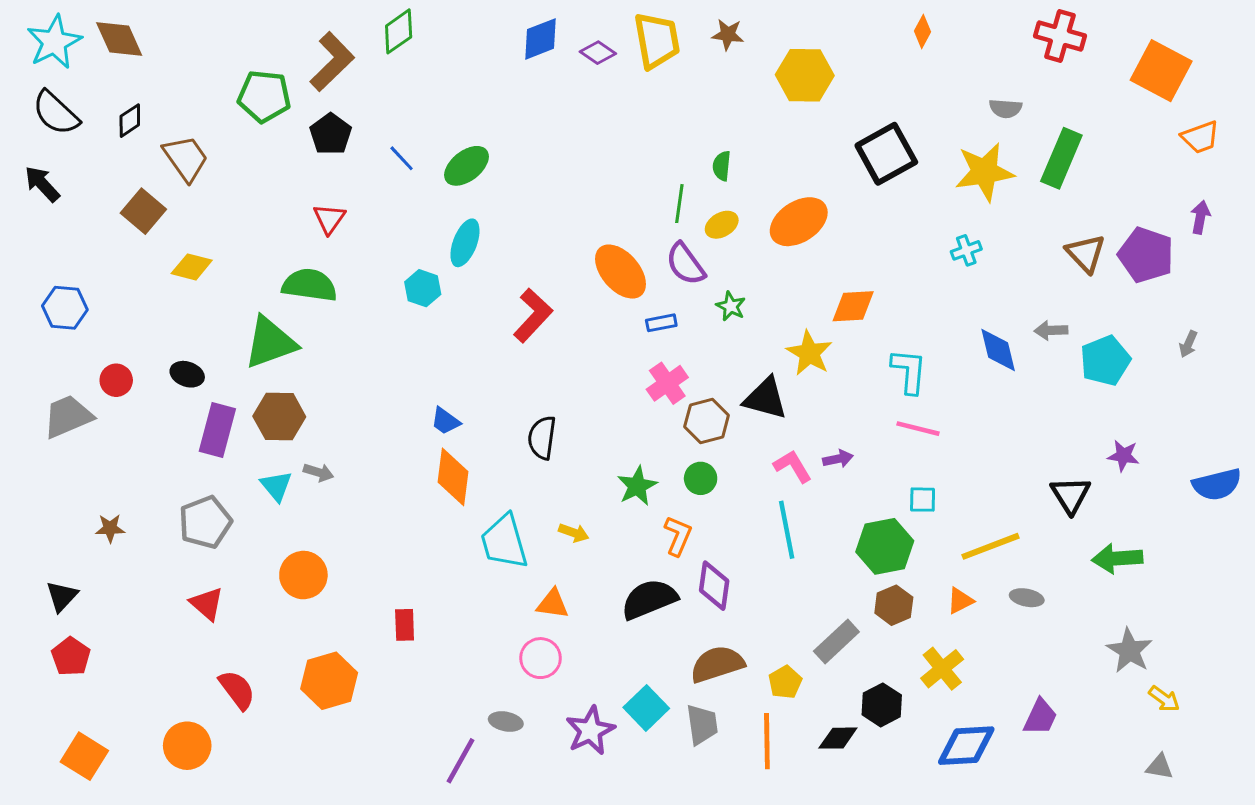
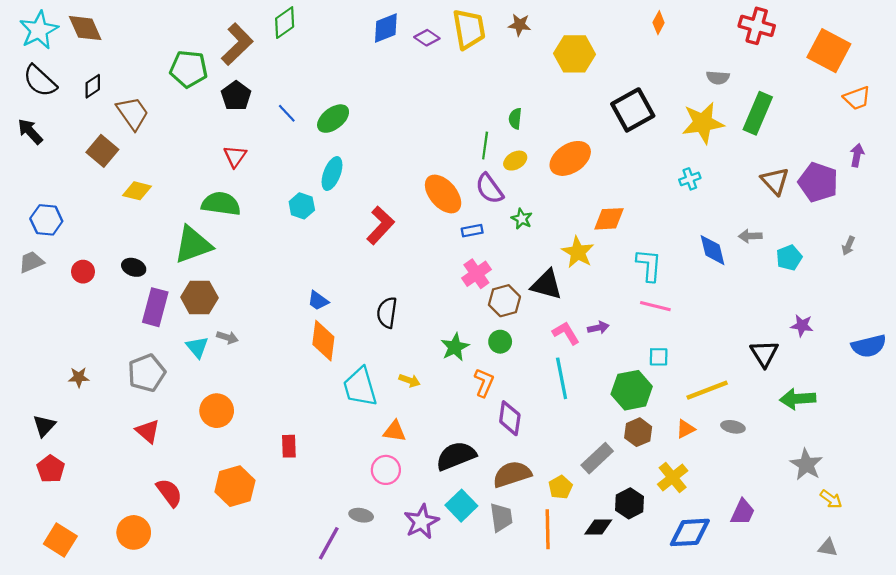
cyan pentagon: (1105, 361) -> (789, 258), size x0.7
gray trapezoid: (68, 416) -> (31, 262), moved, size x0.7
black semicircle: (649, 599) -> (456, 456), moved

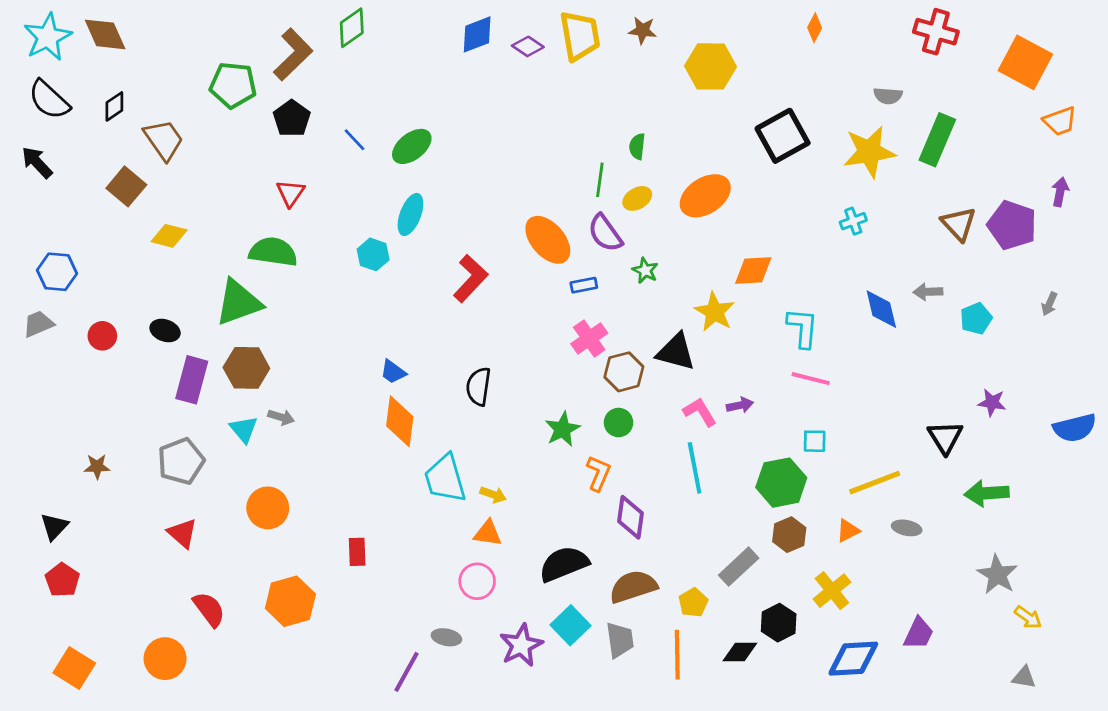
yellow arrow: (410, 380) -> (493, 495), moved

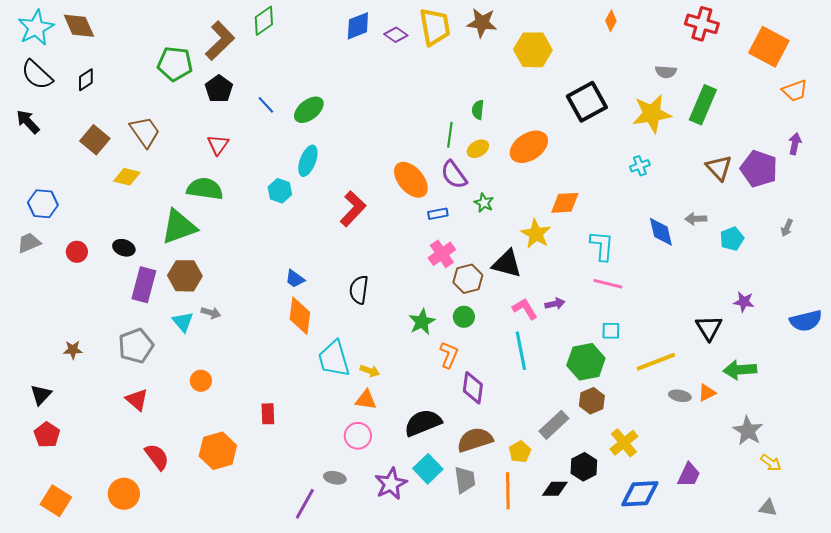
brown star: (643, 30) -> (482, 23), size x1.4
brown trapezoid: (164, 140) -> (145, 132), moved
orange circle: (268, 508) -> (201, 381), size x0.7
orange triangle: (848, 531) -> (707, 393), moved

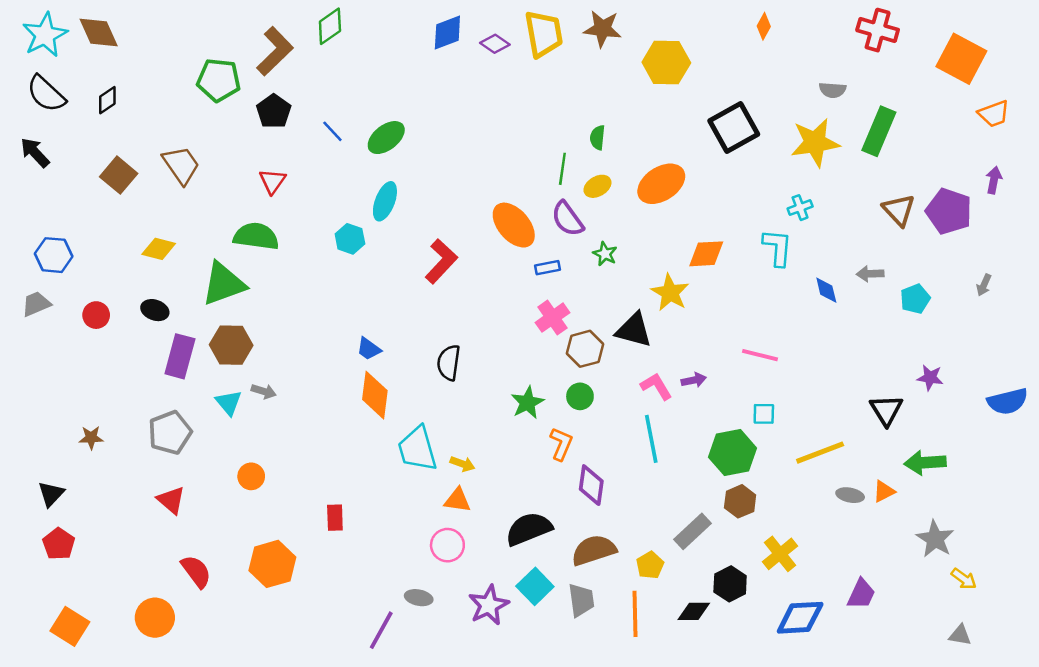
yellow diamond: (127, 177) -> (159, 249), moved
blue diamond: (661, 232) -> (826, 290), size x0.7
cyan L-shape: (602, 246) -> (778, 248), moved

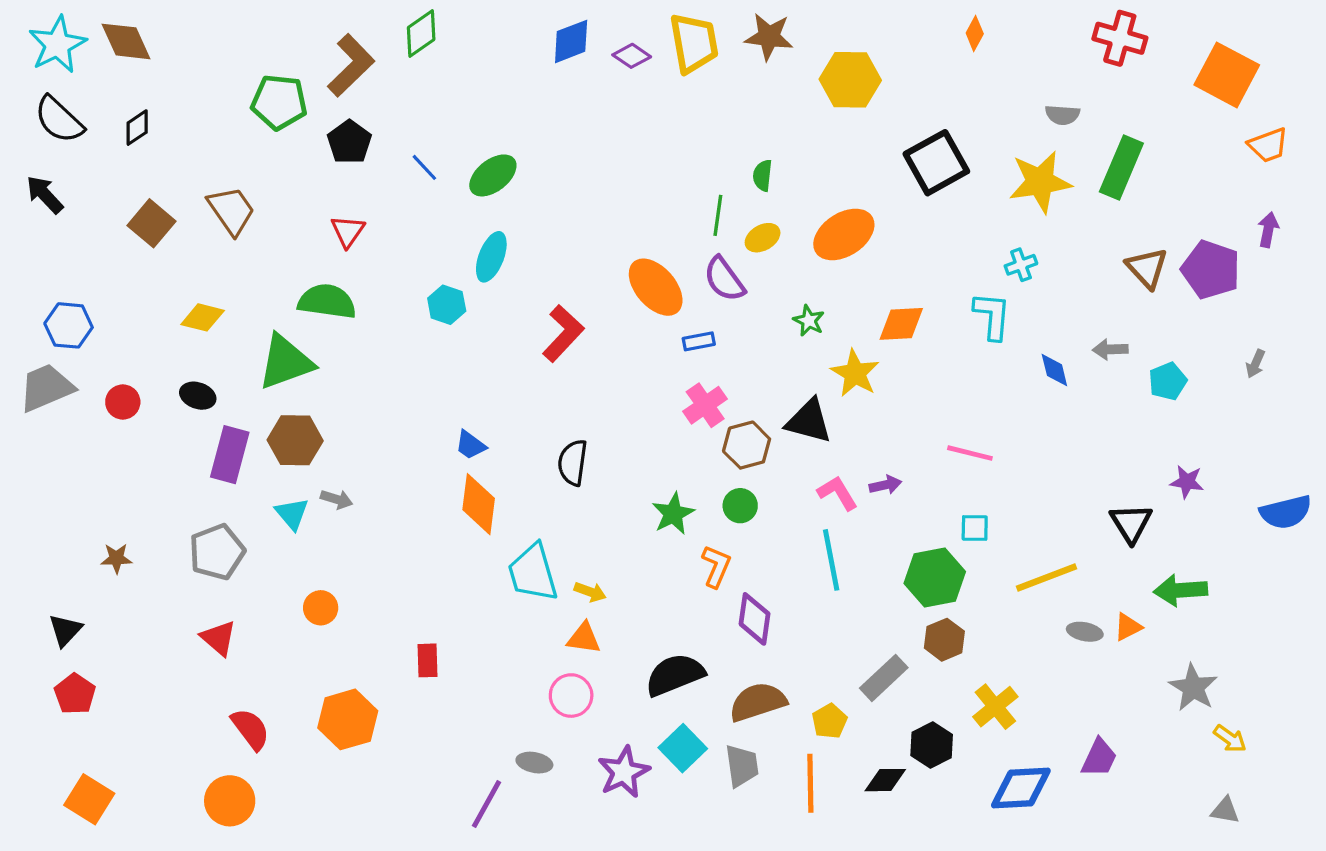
green star: (605, 254) -> (809, 321), moved
gray trapezoid: (36, 304) -> (46, 388), size x1.5
orange circle: (155, 618) -> (230, 801), moved

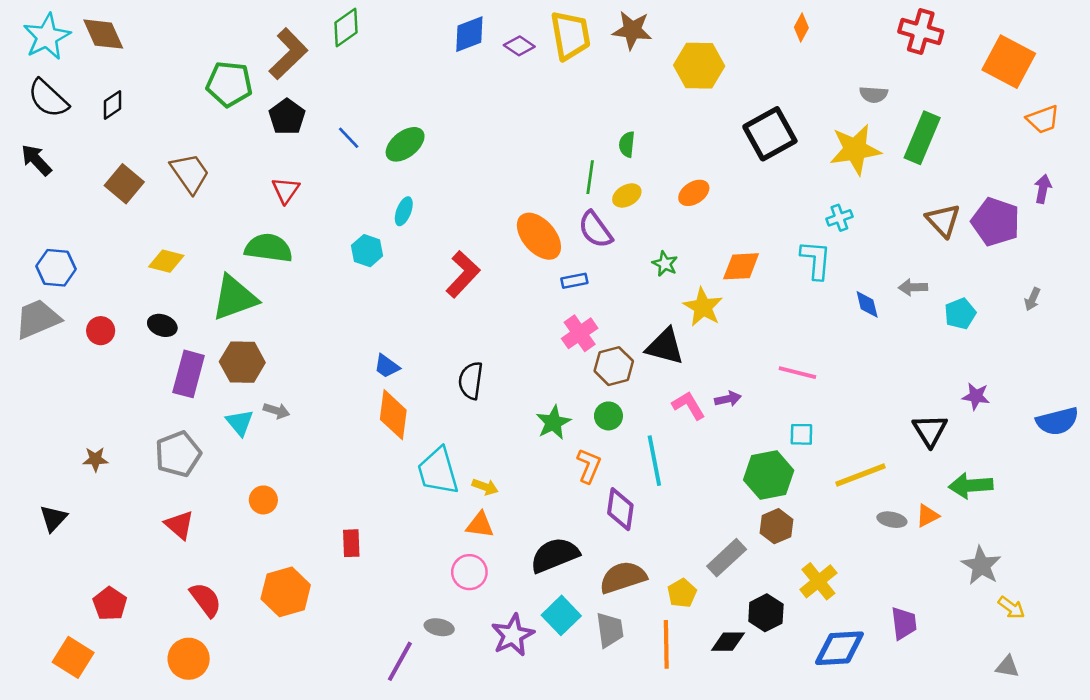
orange ellipse: (844, 234) -> (694, 193), size x0.6
cyan ellipse: (491, 257) -> (404, 211), size x0.7
cyan line: (831, 560) -> (654, 461), moved
red pentagon: (75, 694) -> (110, 604), moved
purple trapezoid: (1099, 758) -> (904, 623), turned -32

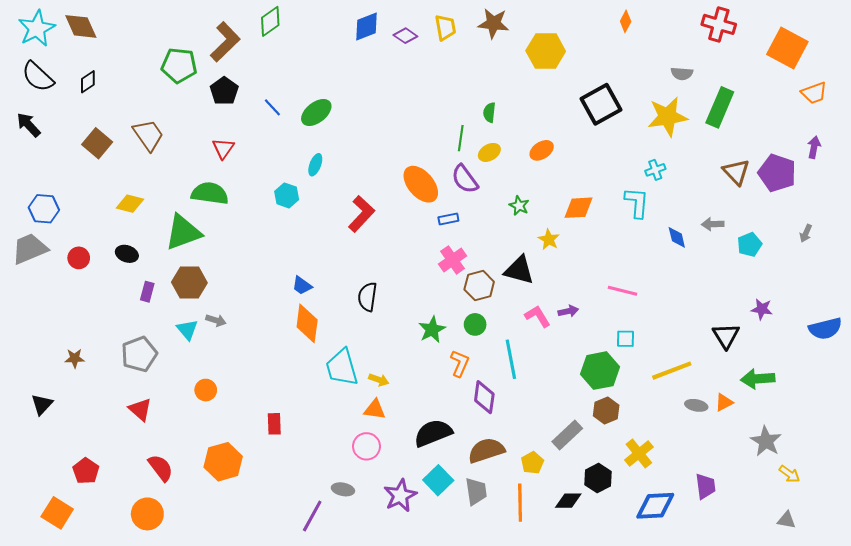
yellow trapezoid: (570, 35) -> (445, 27), size x0.7
yellow star: (703, 307) -> (549, 239), size x0.7
purple rectangle: (189, 374) -> (147, 292), size x0.6

